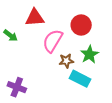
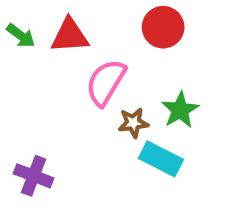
red circle: (81, 25) -> (163, 27), moved
green arrow: (11, 36) -> (21, 36), moved

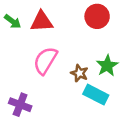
pink semicircle: (106, 82) -> (45, 61), moved
brown star: (133, 123) -> (79, 73), turned 30

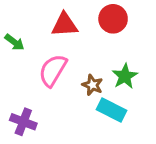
green arrow: (13, 21) -> (14, 42), moved
red triangle: (42, 21) -> (64, 25), moved

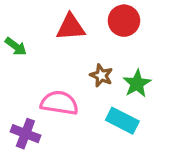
pink semicircle: (53, 70) -> (59, 103), moved, turned 68
brown star: (92, 85) -> (101, 75), moved

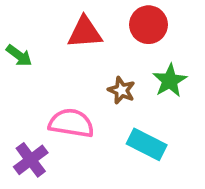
green star: (137, 84) -> (170, 81), moved
purple cross: (25, 134) -> (31, 160), turned 32

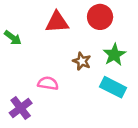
pink semicircle: (71, 123) -> (48, 83), size x0.7
cyan rectangle: (147, 144) -> (113, 87), moved

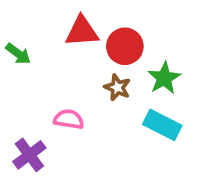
red circle: (100, 17) -> (125, 46), moved

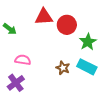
brown star: (117, 87) -> (63, 68), moved
pink semicircle: (69, 119) -> (23, 60), moved

